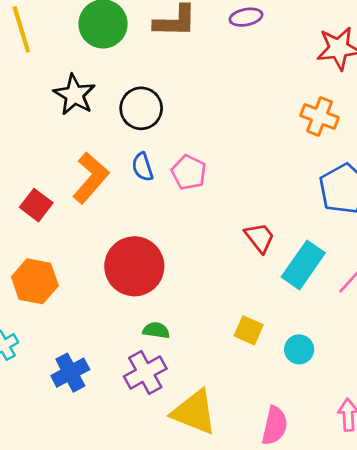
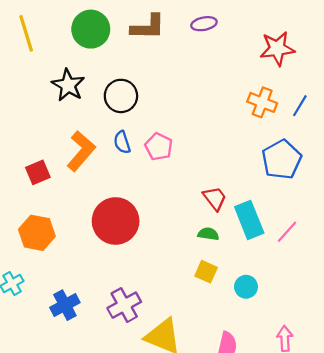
red square: (36, 205) -> (38, 172), turned 30
cyan rectangle: (303, 265) -> (249, 220), turned -57
green semicircle: (156, 330) -> (208, 234), moved

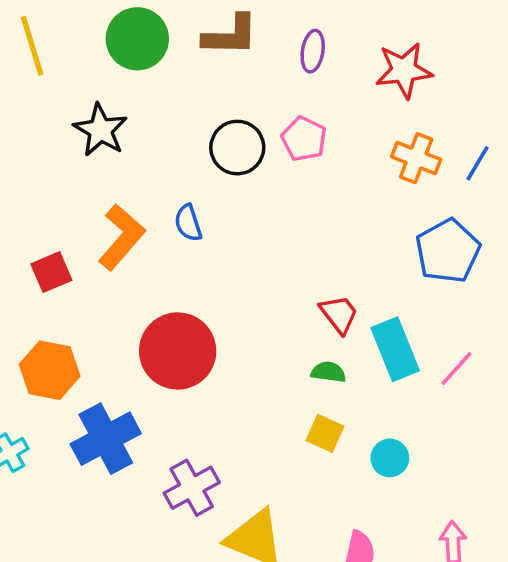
purple ellipse: (204, 24) -> (313, 51), moved, turned -70
red star: (277, 49) -> (404, 70), moved
black circle: (121, 96) -> (237, 148), moved
pink pentagon: (159, 147) -> (304, 139), moved
blue cross: (65, 305) -> (106, 439), moved, size x1.4

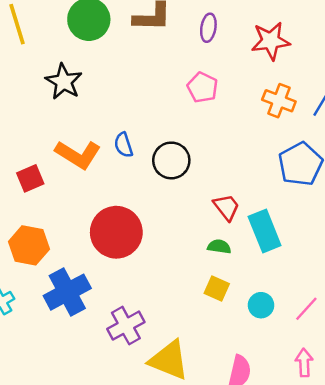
black circle: (237, 148) -> (171, 160), moved
orange L-shape: (122, 237) -> (78, 154), turned 81
pink line: (456, 369) -> (306, 309), moved

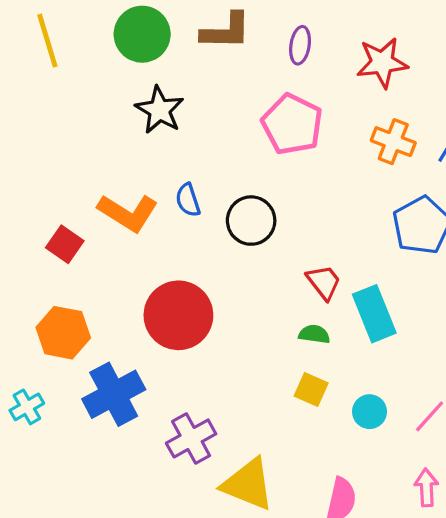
black star: (64, 82) -> (160, 110), moved
pink pentagon: (202, 88) -> (292, 124), size x1.5
red square: (30, 178) -> (65, 244), turned -32

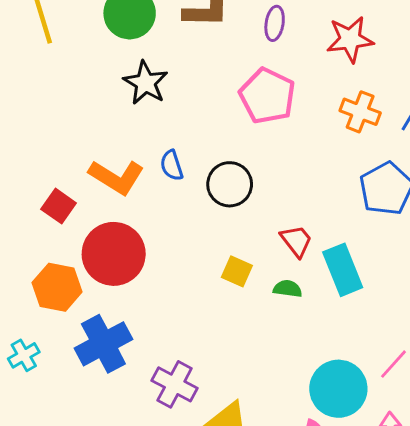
red circle: (178, 315) -> (114, 254), moved
yellow square: (311, 390) -> (237, 271), moved
cyan circle: (370, 412) -> (338, 389), moved, size x1.8
purple cross: (191, 438) -> (175, 384), turned -33

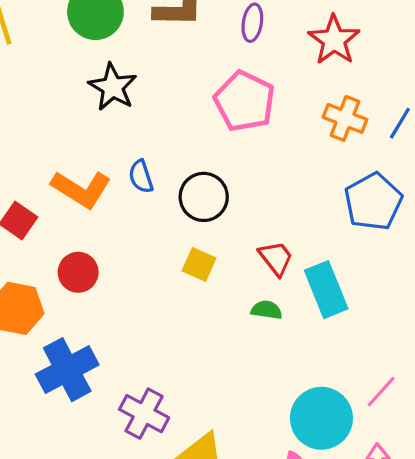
red star: (350, 39) -> (334, 40), turned -30
red circle: (114, 254) -> (78, 272), size x0.6
yellow square: (237, 271) -> (199, 264), moved

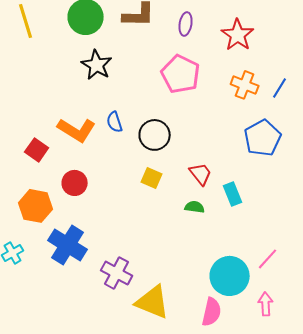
cyan rectangle: (326, 290) -> (233, 194), size x0.7
blue cross: (67, 370) -> (68, 245), turned -30

